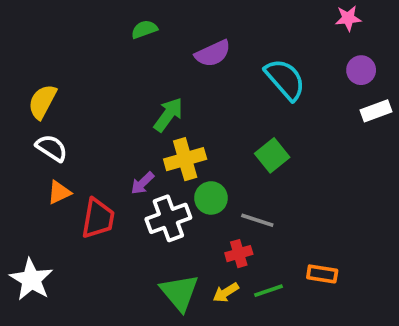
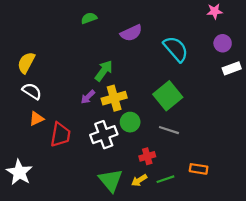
green square: (272, 155) -> (168, 96), size x1.4
purple arrow: (142, 183) -> (88, 97), moved
gray line: (257, 220) -> (169, 130), moved

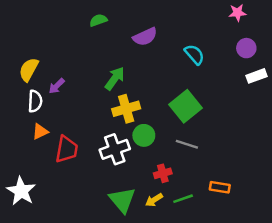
cyan semicircle: (176, 49) -> (194, 54), size x0.7
white semicircle: (32, 91) -> (35, 101), turned 60
purple arrow: (88, 97) -> (57, 86), moved

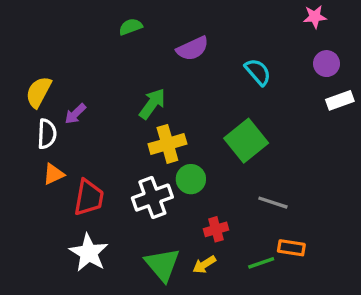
gray line: (187, 144) -> (273, 203), moved
white star: (21, 191) -> (89, 253), moved
green line: (183, 199) -> (261, 263), moved

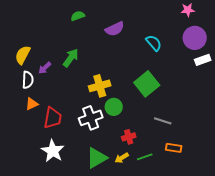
purple circle: (327, 64) -> (195, 38), size x1.5
green arrow: (152, 104) -> (71, 58), moved
green line: (261, 263) -> (145, 157), moved
green triangle: (162, 265) -> (97, 158), turned 40

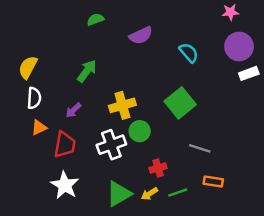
purple arrow: (45, 68) -> (73, 110), moved

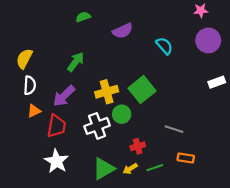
white rectangle: (249, 73) -> (217, 82), moved
green square: (180, 103) -> (142, 90), moved
purple arrow: (73, 110) -> (64, 96), size x1.6

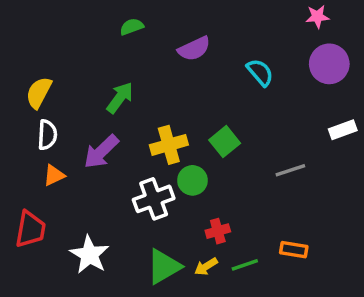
green square: (142, 90) -> (225, 142), size x0.7
red trapezoid: (56, 126) -> (30, 229), moved
gray line: (174, 129) -> (290, 170), moved, turned -36

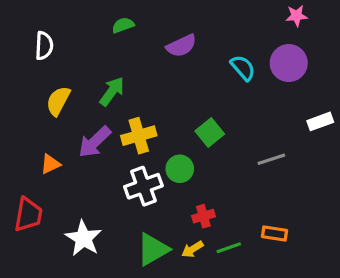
purple circle: (329, 64) -> (289, 63), moved
yellow semicircle: (39, 93) -> (58, 101), moved
white semicircle: (47, 135) -> (44, 46), moved
yellow cross: (169, 145) -> (139, 136), moved

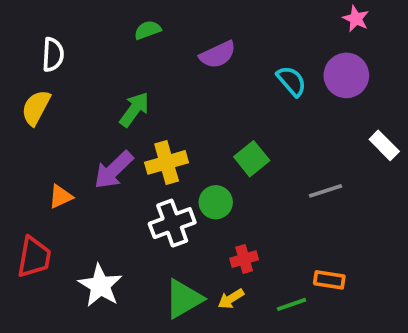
pink star: (297, 16) -> (356, 19), turned 30
yellow semicircle: (58, 101) -> (36, 108), moved
white rectangle: (320, 121) -> (384, 145), turned 65
green line: (229, 248) -> (291, 304), moved

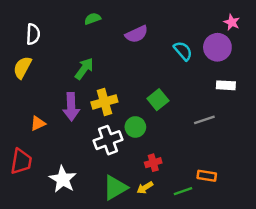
pink star: (356, 19) -> (232, 22), moved
white rectangle: (384, 145) -> (226, 85), moved, turned -42
purple arrow: (114, 170) -> (71, 107), turned -48

